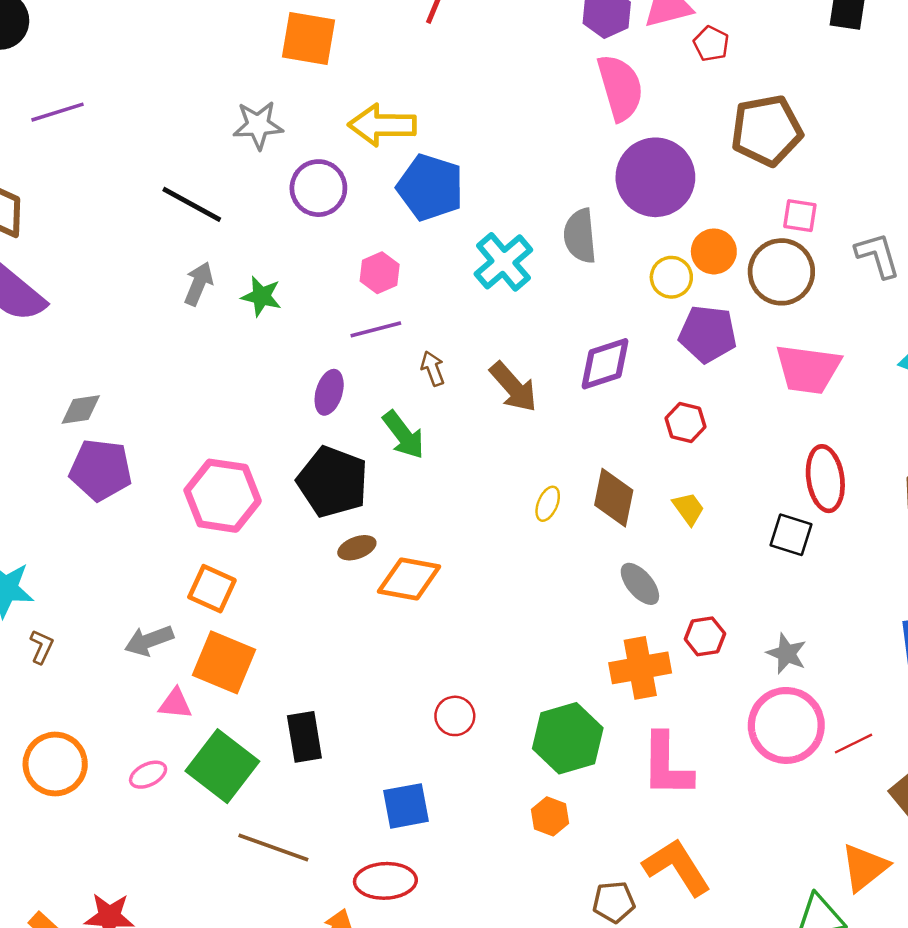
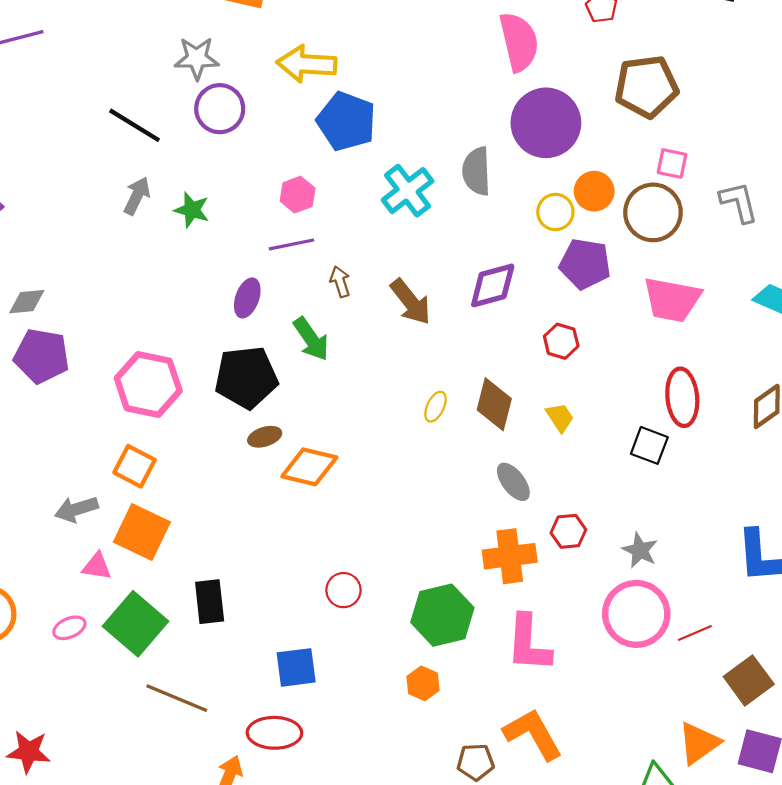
purple circle: (318, 188) -> (220, 109), moved
black pentagon: (333, 482) -> (246, 377), turned -30

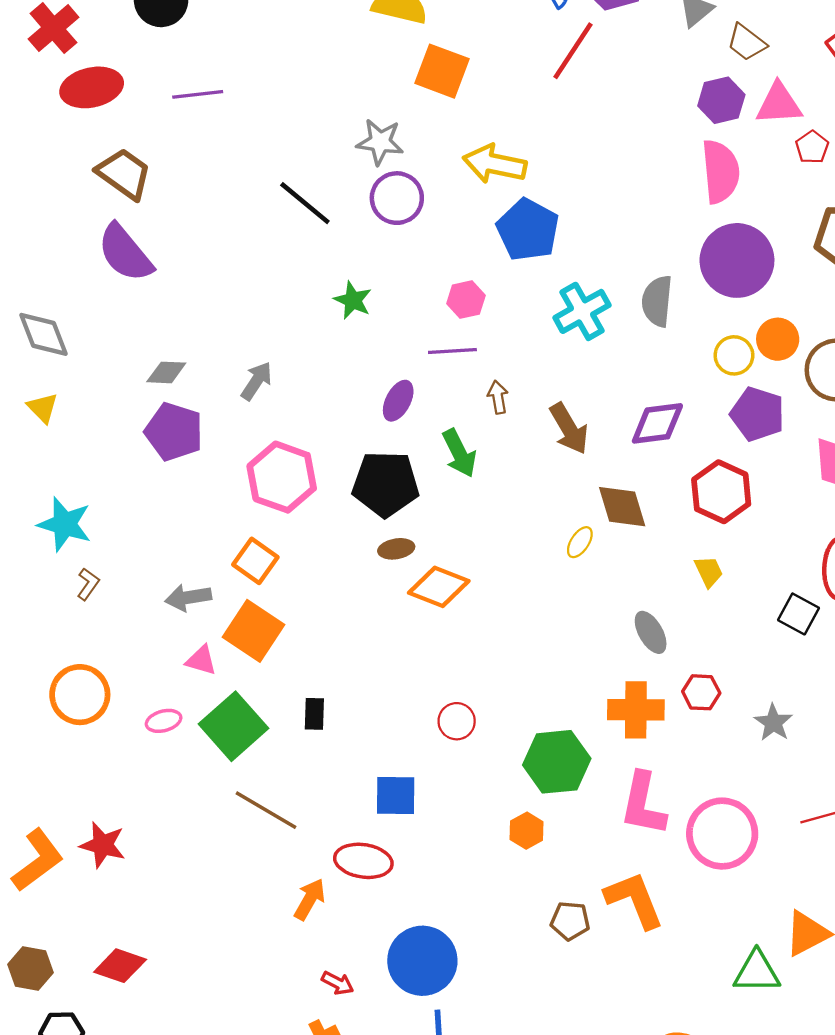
gray arrow: (137, 196) -> (256, 381), moved
red hexagon: (561, 341) -> (721, 492), size x1.6
brown diamond: (494, 404) -> (622, 507), moved, turned -39
black rectangle: (210, 602) -> (314, 714), size x0.7
pink circle: (636, 614) -> (722, 834), moved

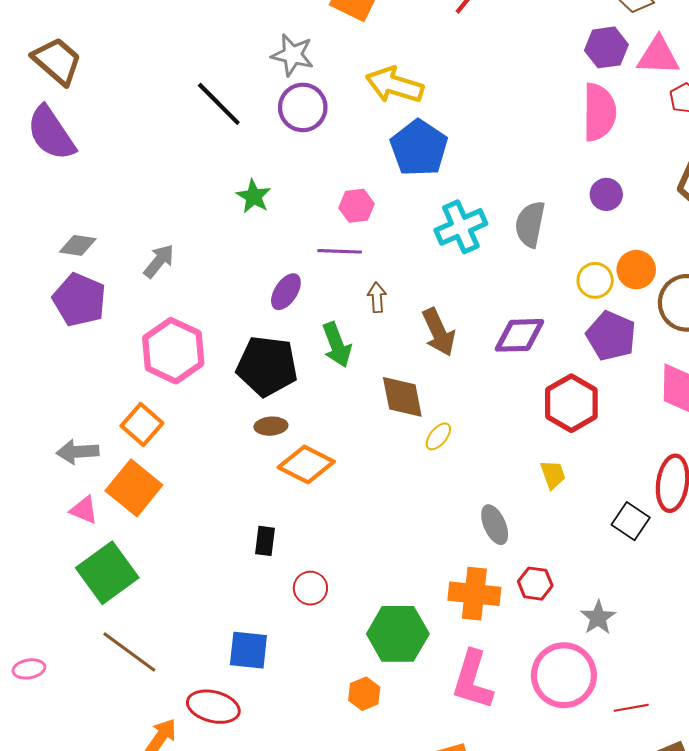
purple circle: (737, 260) -> (606, 194), size x0.5
brown diamond: (622, 507) -> (402, 397), moved
black rectangle: (314, 714) -> (265, 541), moved
pink ellipse: (164, 721) -> (29, 669), moved
pink circle: (722, 834) -> (564, 675), moved

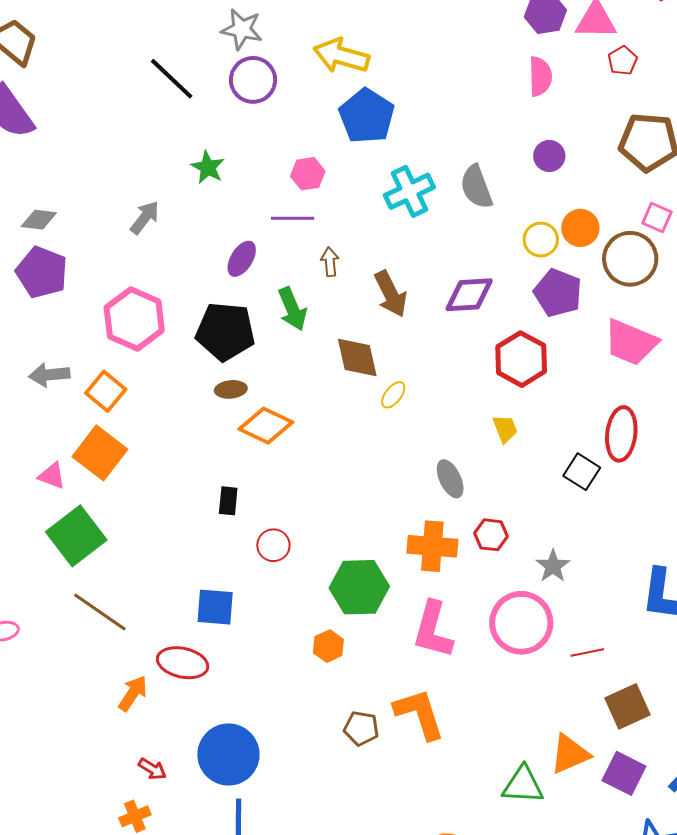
pink semicircle: (599, 112) -> (540, 76), size x0.7
gray semicircle: (530, 224) -> (476, 187), turned -30
gray arrow: (159, 261) -> (145, 218), moved
gray arrow: (78, 452) -> (49, 375), moved

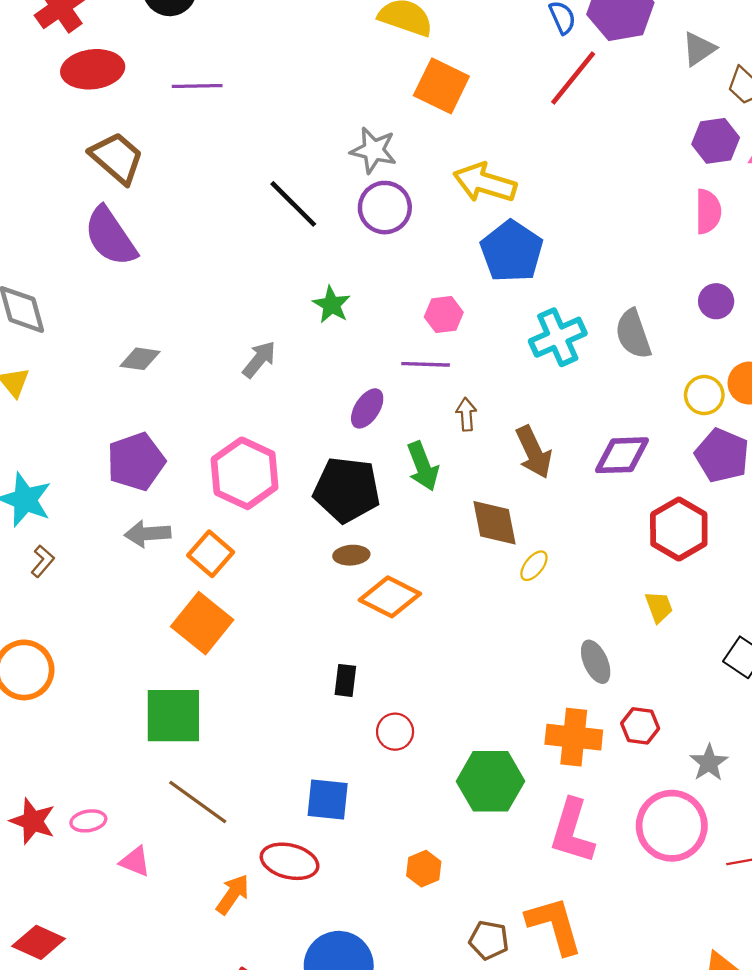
purple pentagon: (42, 272) -> (136, 462), moved, turned 30
pink triangle: (52, 476) -> (135, 861), moved
green square: (76, 536) -> (173, 716), turned 36
orange hexagon: (328, 646) -> (424, 869), moved

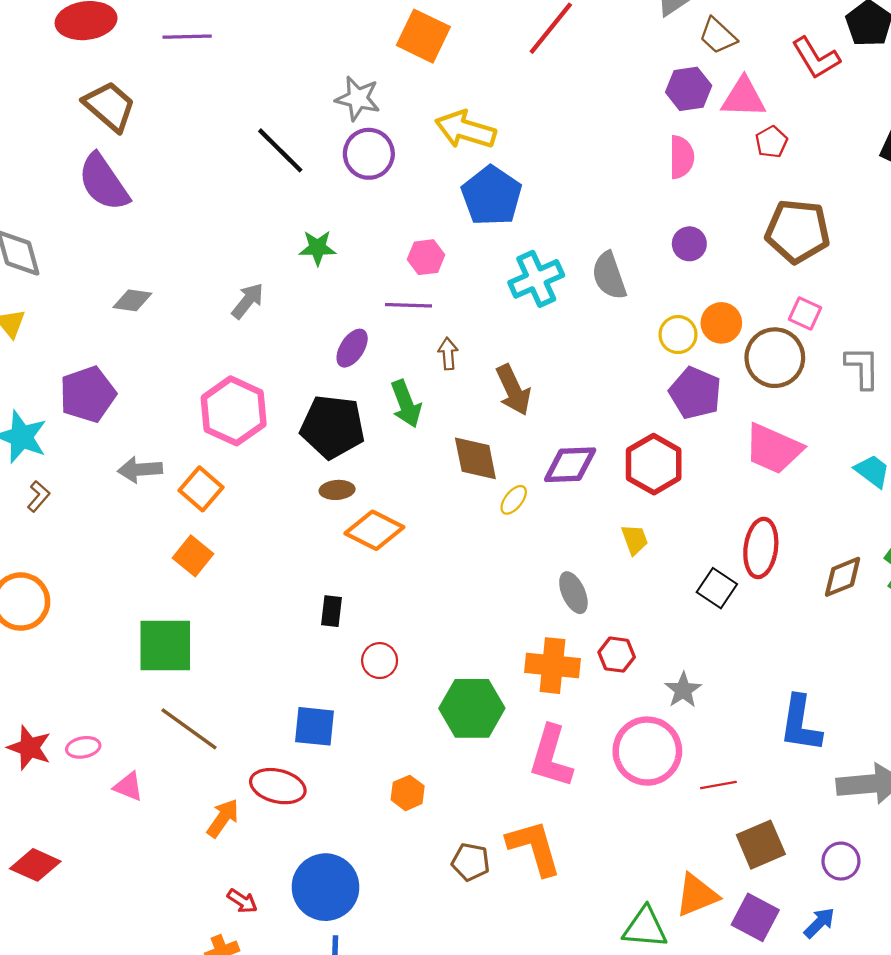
green star: (332, 305) -> (317, 248), turned -30
purple diamond: (622, 455) -> (570, 465), moved
purple pentagon: (136, 462) -> (88, 394), moved
orange square: (202, 623) -> (193, 556), size x0.7

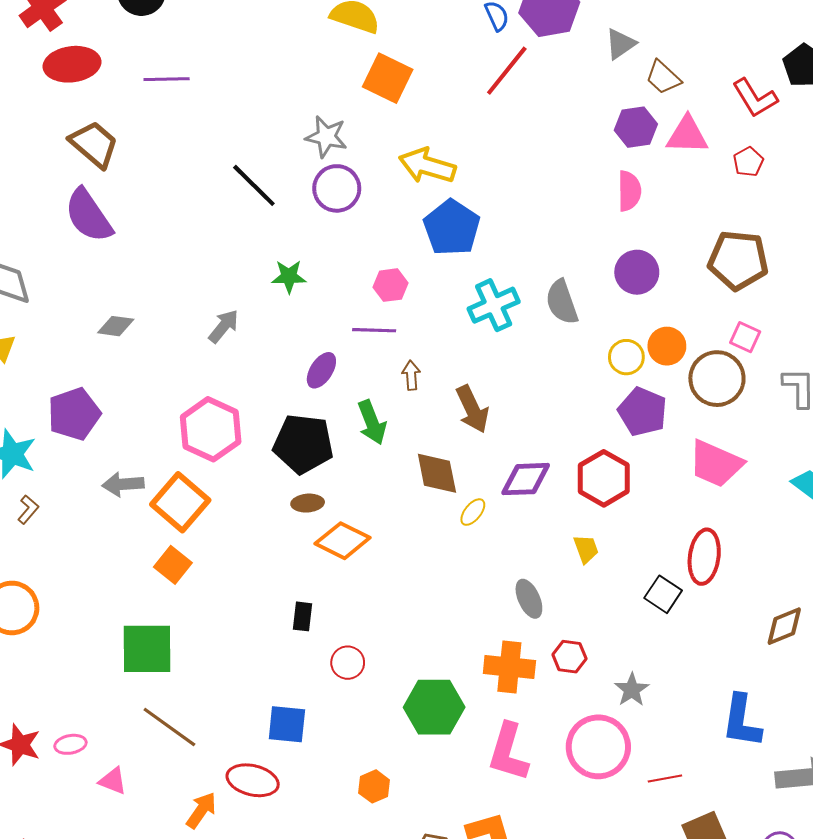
red pentagon: (771, 142) -> (748, 162), moved
purple circle: (689, 244) -> (637, 272), size x1.4
orange square: (201, 489) -> (180, 502), size x1.4
brown diamond: (843, 577) -> (784, 626), moved

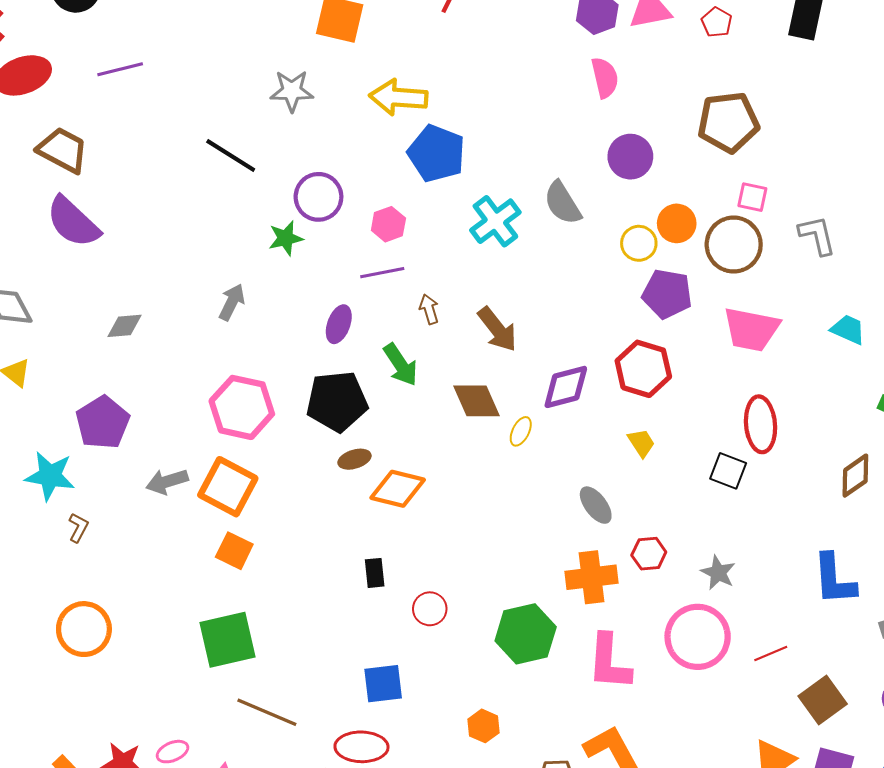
purple circle: (337, 188) -> (318, 197), moved

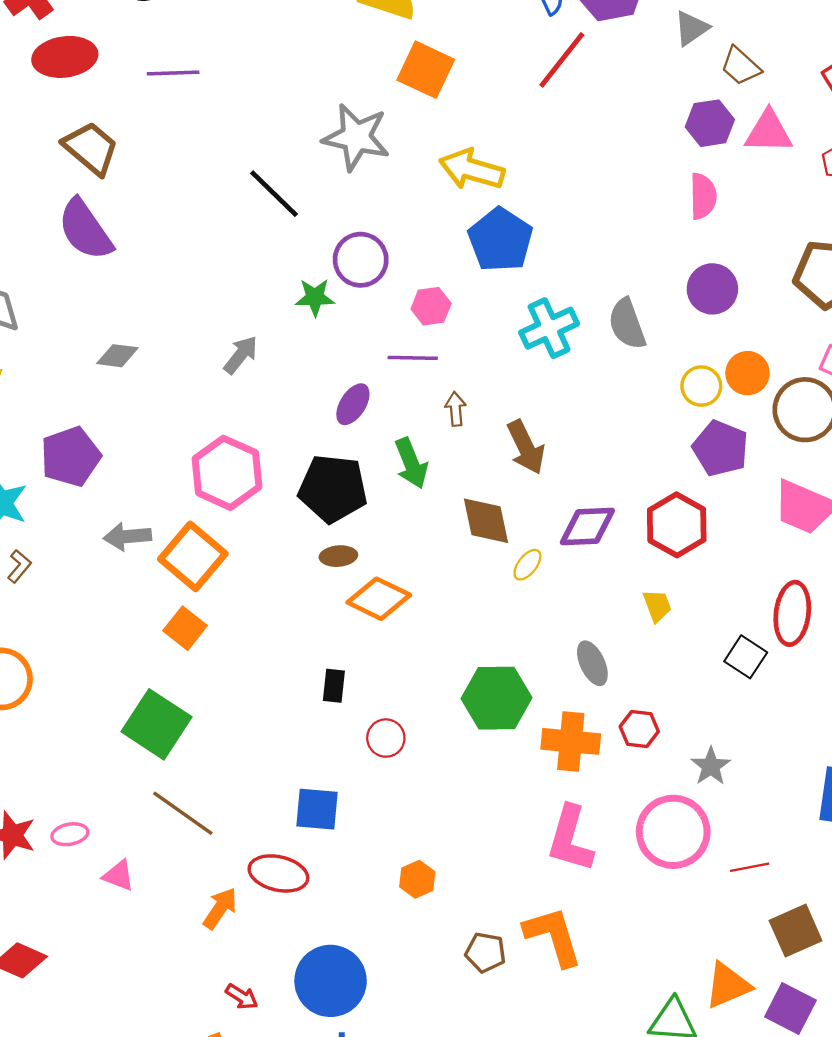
gray star: (292, 91) -> (356, 137), size x1.4
green hexagon: (526, 634) -> (496, 698), moved
green square: (227, 640) -> (156, 724), turned 34

